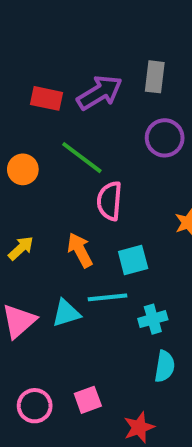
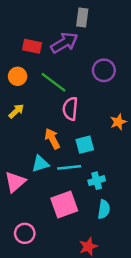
gray rectangle: (155, 77) -> (82, 18), moved
orange circle: (23, 169) -> (18, 76), moved
yellow arrow: (21, 248) -> (16, 111), moved
cyan triangle: (66, 313) -> (40, 164), moved
pink square: (88, 400) -> (64, 205), moved, size x1.6

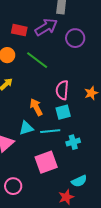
purple circle: (104, 70) -> (75, 38), moved
pink semicircle: (70, 109) -> (62, 90), moved
cyan semicircle: (104, 209) -> (79, 181), moved, turned 56

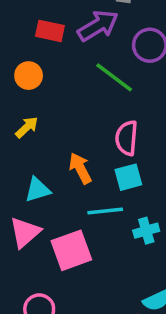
green line: (37, 60) -> (114, 77), moved
cyan triangle: (26, 128) -> (37, 190), moved
pink square: (46, 162) -> (71, 250), moved

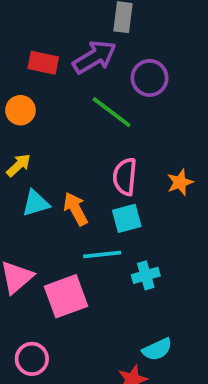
cyan triangle: (37, 190) -> (36, 203), moved

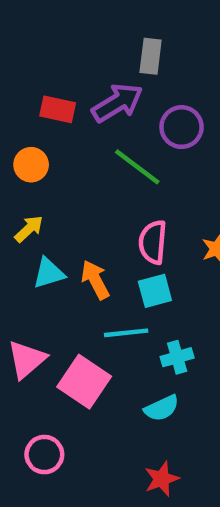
pink square: (66, 296) -> (84, 382), turned -36
cyan semicircle: (157, 349) -> (162, 408), moved

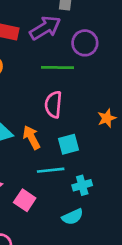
green line: (137, 167) -> (57, 68), turned -36
pink semicircle: (153, 242) -> (53, 105), moved
pink square: (84, 382) -> (25, 200), size x0.7

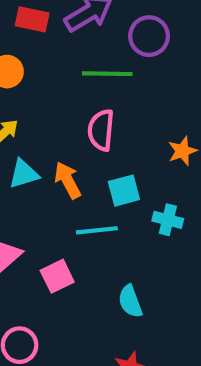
cyan cross: (82, 185) -> (168, 220), moved, turned 30
pink square: (25, 200) -> (57, 276), turned 30
cyan semicircle: (73, 217) -> (130, 301), turned 95

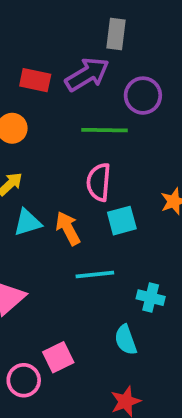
cyan square: (124, 191) -> (122, 221), moved
cyan cross: (168, 220) -> (151, 298), moved
pink square: (57, 276) -> (58, 357), moved

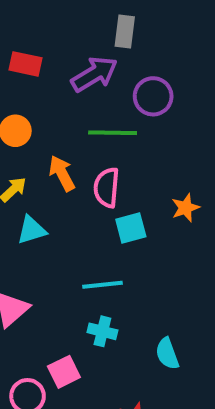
red rectangle: (35, 80) -> (25, 64), moved
orange arrow: (68, 228) -> (62, 173), moved
cyan cross: (151, 298) -> (102, 331), moved
cyan semicircle: (126, 340) -> (167, 354), moved

